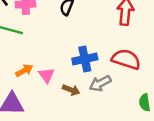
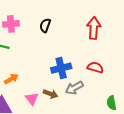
red semicircle: (126, 59) -> (95, 67), size x0.7
pink triangle: (47, 75) -> (32, 99), moved

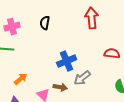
red semicircle: (95, 67) -> (112, 53), moved

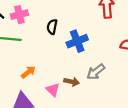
black semicircle: (45, 23) -> (52, 27), moved
blue cross: (67, 61) -> (77, 41), moved

